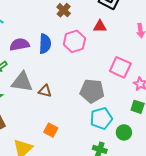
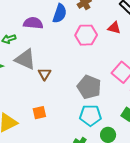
blue semicircle: (45, 44) -> (60, 13), moved
brown triangle: (45, 91) -> (45, 74), turned 32
orange square: (51, 130) -> (39, 113), turned 32

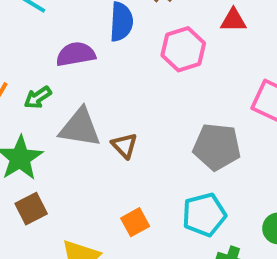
cyan pentagon: (90, 115) -> (204, 215), moved

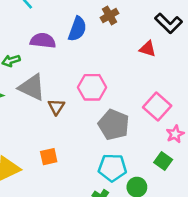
pink hexagon: (183, 49) -> (92, 87), moved
cyan pentagon: (204, 215) -> (112, 168), moved

